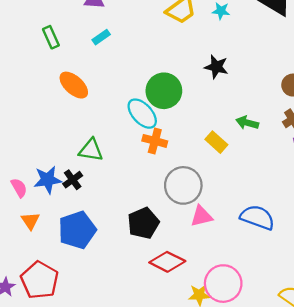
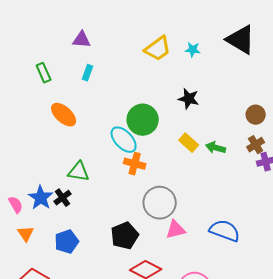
cyan rectangle: (101, 37) -> (88, 73), turned -35
yellow rectangle: (216, 142) -> (189, 143), moved
blue star: (48, 180) -> (41, 198), turned -30
blue pentagon: (77, 230) -> (67, 242), size x0.7

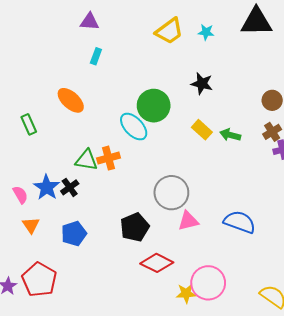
black triangle: (241, 40) -> (256, 22), turned -32
green rectangle: (44, 73) -> (29, 124), moved
orange cross: (135, 164) -> (108, 158), moved, turned -30

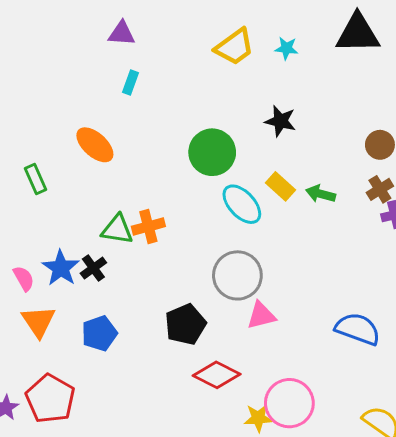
cyan ellipse: (134, 127) -> (242, 204), moved
blue semicircle: (240, 222) -> (358, 329), moved
orange triangle: (31, 225) -> (38, 321), size x1.4

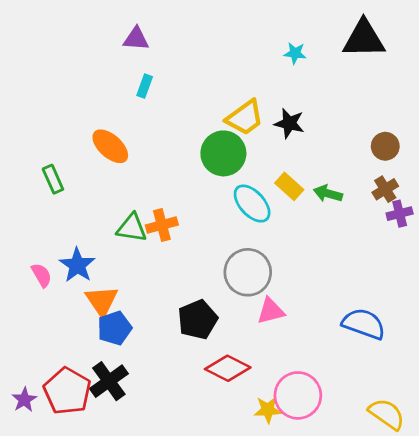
yellow trapezoid: (234, 47) -> (245, 118), moved
black cross: (93, 268) -> (109, 381), moved, size x1.5
orange triangle: (38, 321) -> (102, 301), moved

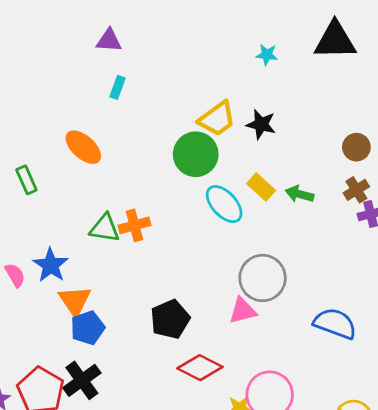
gray circle: (248, 272) -> (263, 278), moved

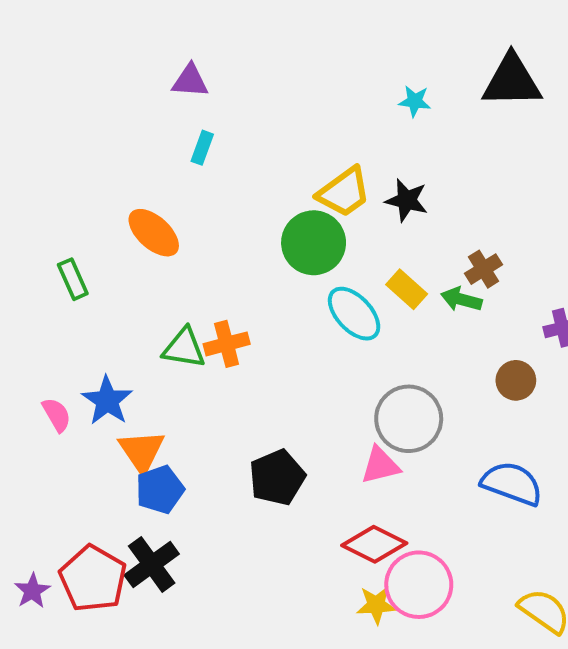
brown circle: (356, 147) -> (516, 380), moved
brown cross: (356, 190) -> (484, 269), moved
red diamond: (200, 368) -> (374, 544), moved

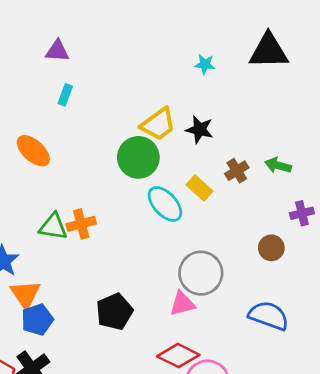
brown cross: (484, 269) -> (237, 171), moved
green arrow: (461, 299) -> (278, 165), moved

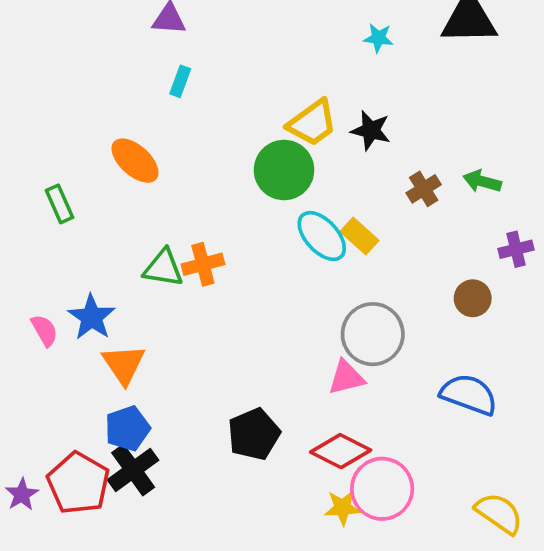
yellow rectangle: (200, 188) -> (359, 236), moved
black pentagon: (114, 312) -> (254, 434), moved
blue pentagon: (37, 320) -> (127, 428), moved

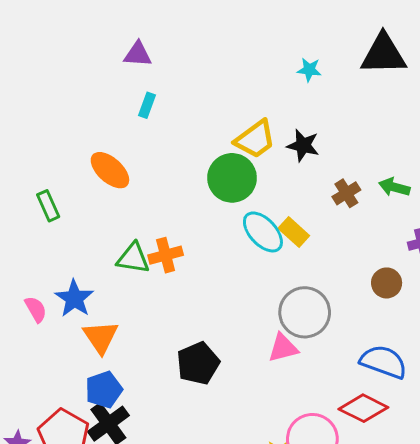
black pentagon: (254, 434) -> (198, 363), moved
red diamond: (341, 451) -> (363, 408), moved

